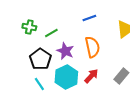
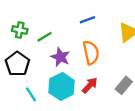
black pentagon: (40, 59) -> (17, 64), moved

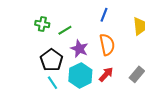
blue line: (88, 20) -> (104, 15), turned -48
black pentagon: (17, 64) -> (52, 60), moved

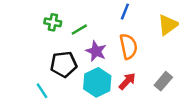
black pentagon: (52, 60) -> (64, 64), turned 30
cyan line: (53, 83) -> (42, 91), moved

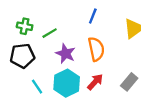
black pentagon: (64, 64) -> (22, 56), moved
cyan line: (42, 91) -> (37, 87), moved

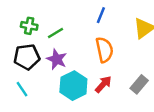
purple star: (66, 54) -> (57, 59), moved
cyan line: (37, 87) -> (22, 89), moved

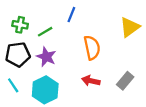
blue line: (101, 15) -> (71, 15), moved
red arrow: (103, 84) -> (91, 81), turned -120
cyan hexagon: (73, 86) -> (45, 90), moved

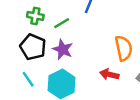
orange semicircle: (92, 48) -> (124, 48), moved
black pentagon: (18, 54) -> (33, 47), turned 30

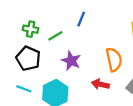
purple star: (63, 49) -> (71, 61), moved
cyan line: (28, 79) -> (24, 89), turned -35

